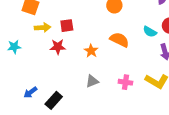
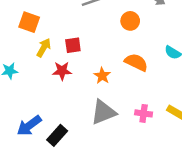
yellow arrow: (43, 28) -> (44, 48), turned -56
gray triangle: (92, 81) -> (103, 112), size x1.6
blue arrow: (30, 92) -> (29, 126), size x1.5

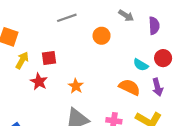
orange semicircle: (136, 62) -> (130, 87), moved
red star: (62, 71) -> (39, 82), turned 30

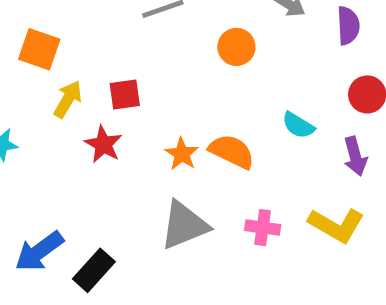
cyan semicircle: (141, 65) -> (298, 125), moved
orange semicircle: (130, 87) -> (232, 152), moved

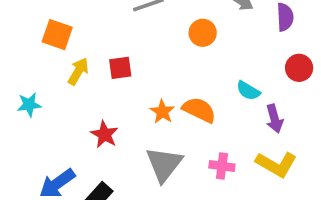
red star: (103, 144) -> (105, 134), moved
purple arrow: (355, 156) -> (275, 119), moved
gray triangle: (184, 225) -> (164, 164), turned -30

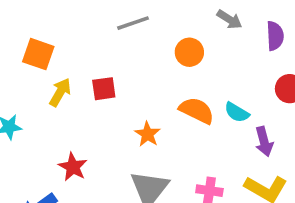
orange semicircle: (199, 110) -> (197, 110), moved
red star: (105, 134) -> (73, 167), moved

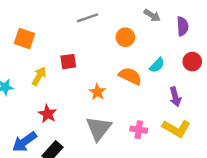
yellow arrow: (60, 92) -> (39, 76), moved
cyan semicircle: (237, 112) -> (157, 65), moved, turned -77

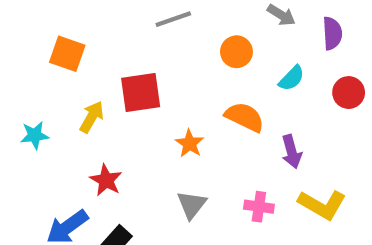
red square: (68, 62) -> (141, 93), size x1.5
cyan semicircle: (157, 65) -> (292, 78), moved
purple arrow: (175, 97) -> (292, 152), moved
gray triangle: (99, 128) -> (192, 205), size x0.7

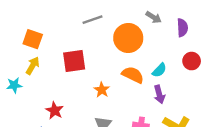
orange circle: (236, 52) -> (128, 38), size x1.6
cyan semicircle: (292, 78) -> (159, 70), moved
yellow arrow: (92, 117) -> (33, 66), moved

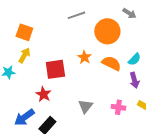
red square: (74, 61) -> (55, 69), moved
orange star: (102, 90) -> (84, 57), moved

